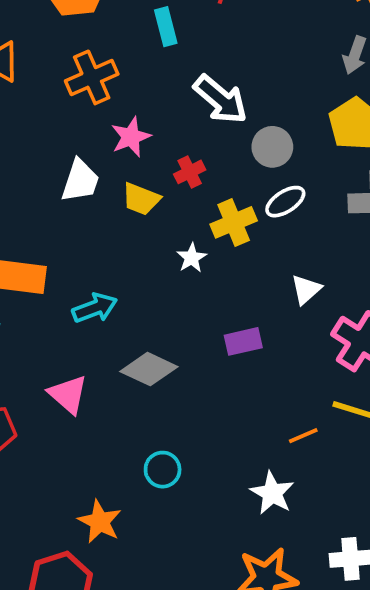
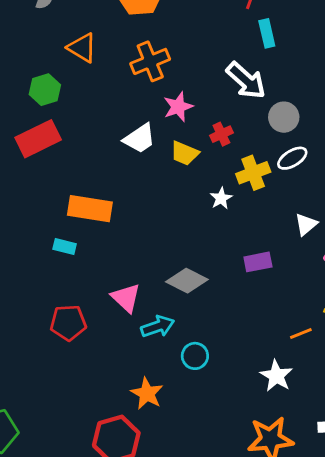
cyan rectangle: (166, 27) -> (267, 33), moved
white trapezoid: (80, 181) -> (139, 138), turned 36
cyan arrow: (95, 308) -> (158, 327), moved

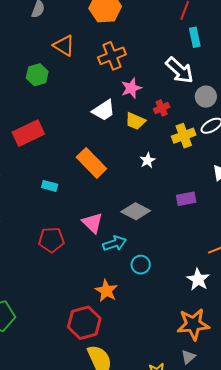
red rectangle: (38, 139) -> (28, 133), moved
white star: (221, 198) -> (148, 160), moved
orange rectangle: (90, 209) -> (91, 163), moved, turned 36

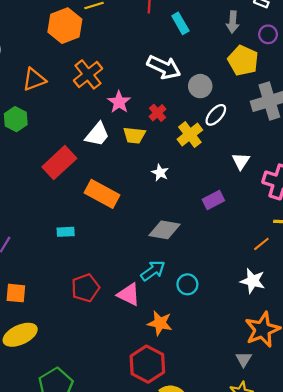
cyan rectangle: (195, 37) -> (180, 23), moved
orange triangle: (64, 45) -> (34, 79), turned -35
red rectangle: (28, 133) -> (59, 163), moved
pink triangle: (92, 223) -> (129, 295), moved
gray triangle: (188, 357) -> (244, 359), moved

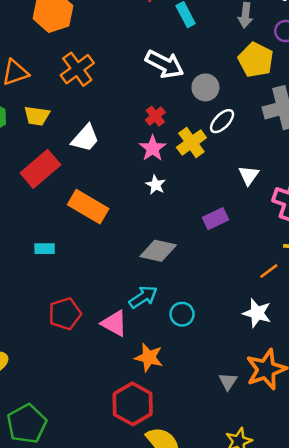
pink star: (119, 102) -> (153, 148), moved
yellow trapezoid: (134, 135) -> (37, 116), moved
gray triangle: (244, 359) -> (228, 381), moved

